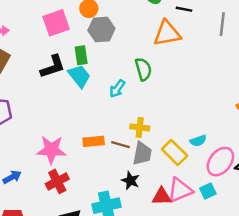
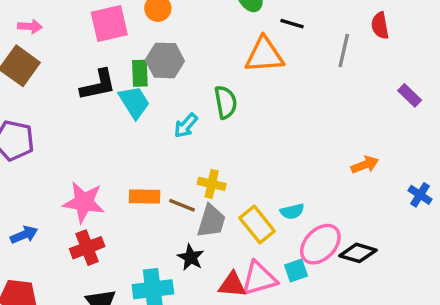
gray hexagon: (101, 29) -> (165, 60), moved
cyan square: (208, 191) -> (296, 270), moved

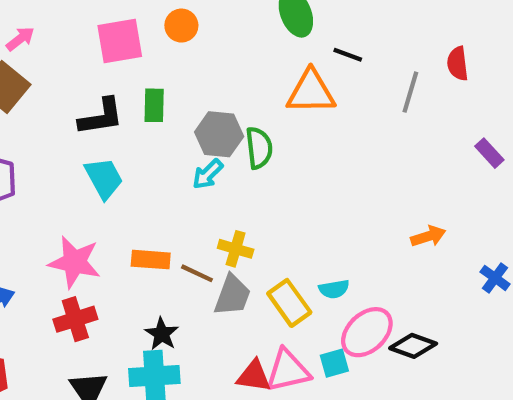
pink arrow: (30, 27) -> (20, 39), turned -45
gray hexagon: (165, 60) -> (219, 134), moved
cyan trapezoid: (134, 102) -> (104, 178), moved
black star: (191, 257) -> (162, 334), moved

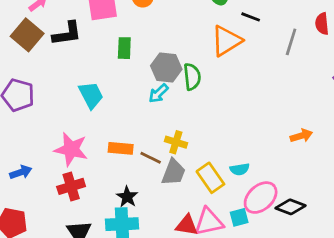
orange triangle: (311, 92) -> (226, 41), turned -32
black L-shape: (101, 117) -> (67, 34), moved

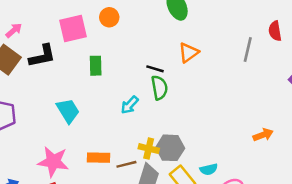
black line: (251, 17) -> (155, 69), moved
orange triangle: (226, 41) -> (189, 53), size x0.7
gray hexagon: (166, 68) -> (170, 148), moved
brown line: (151, 158) -> (126, 164), turned -36

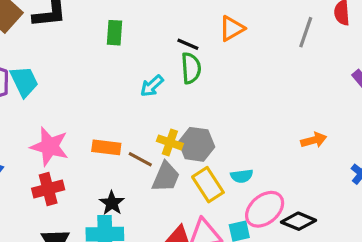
cyan trapezoid: (68, 111) -> (24, 81), moved
brown line: (126, 164) -> (140, 159), turned 36

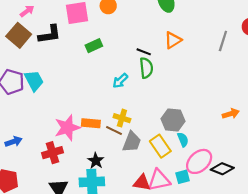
green rectangle: (115, 33) -> (94, 46), turned 63
yellow cross: (170, 142) -> (122, 118), moved
gray hexagon: (197, 144) -> (173, 120), moved
pink star: (50, 146) -> (67, 128), moved, turned -30
cyan semicircle: (242, 176) -> (183, 140), turned -104

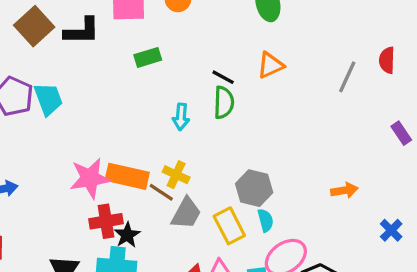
cyan arrow: (120, 81) -> (181, 117), turned -49
orange rectangle: (91, 123) -> (127, 176), size x1.4
red cross: (52, 153) -> (106, 221), moved

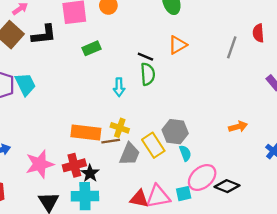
pink star: (90, 178) -> (40, 164), moved
brown line: (161, 192) -> (111, 141), turned -36
yellow rectangle: (229, 226) -> (153, 145), moved

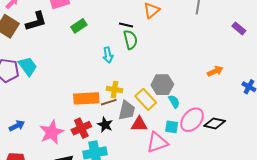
black star: (90, 173) -> (105, 125), moved
cyan square: (184, 194) -> (172, 127), moved, turned 32
red triangle: (139, 199) -> (139, 124), moved

